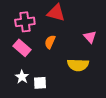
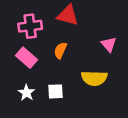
white square: (40, 83) -> (56, 91), moved

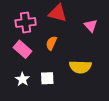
pink triangle: (109, 44) -> (91, 26), moved

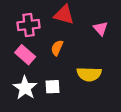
white star: (22, 79) -> (25, 88), size x1.5

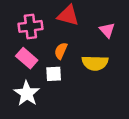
yellow semicircle: (89, 74) -> (95, 63), moved
white square: (52, 87) -> (54, 74), moved

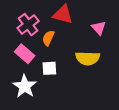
pink cross: (30, 26) -> (28, 25), turned -30
orange semicircle: (61, 51) -> (48, 38), moved

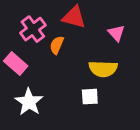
pink rectangle: (25, 54) -> (16, 63), moved
white square: (49, 68) -> (90, 97), moved

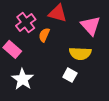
pink triangle: (116, 33) -> (91, 26), size x1.5
white square: (90, 97) -> (70, 75), turned 32

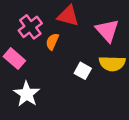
yellow semicircle: (80, 53) -> (112, 63), moved
white square: (70, 75) -> (83, 71), moved

